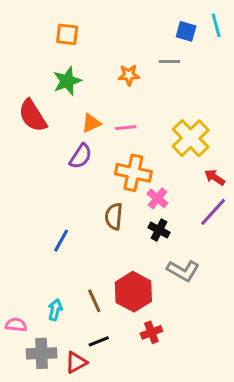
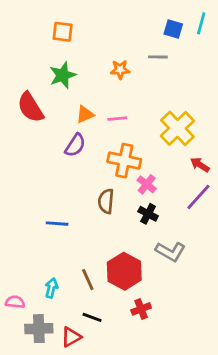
cyan line: (216, 25) -> (201, 23), turned 30
blue line: (61, 241) -> (57, 224), turned 65
black line: (99, 341) -> (92, 317), turned 42

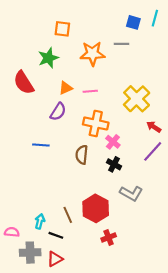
orange square: (63, 32) -> (62, 29), moved
orange star: (120, 70) -> (92, 54), size x1.6
blue line: (57, 224) -> (41, 145), moved
black line: (92, 317) -> (56, 235), moved

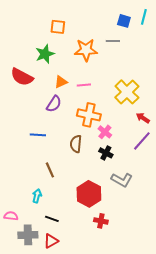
red semicircle: (24, 83) -> (22, 77), turned -30
brown line: (68, 215) -> (50, 170), moved
cyan arrow: (40, 221) -> (37, 196), moved
red cross: (109, 237) -> (101, 221), turned 32

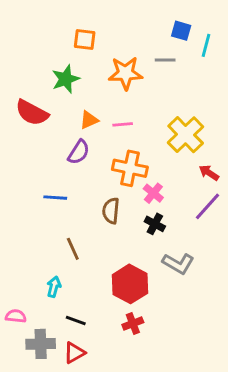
cyan line: (144, 17) -> (206, 45), moved
red cross: (101, 221) -> (133, 323), moved, turned -32

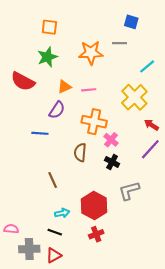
orange square: (85, 40) -> (49, 27), moved
cyan line: (206, 45) -> (147, 66), moved, turned 35
blue line: (55, 198) -> (40, 133), moved
gray L-shape: (178, 263) -> (129, 191), turned 135
cyan arrow: (54, 287) -> (62, 213), moved, turned 64

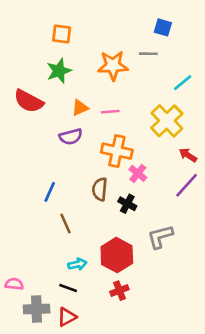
purple semicircle: (57, 110) -> (71, 137), turned 42
blue line: (40, 133) -> (50, 192), moved, turned -70
black cross: (112, 162) -> (127, 204), moved

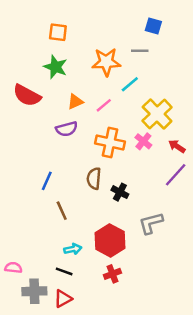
green star: (59, 71) -> (55, 67), turned -30
cyan line: (183, 83) -> (130, 84), moved
pink line: (110, 112) -> (104, 105), turned -35
pink cross: (138, 173) -> (143, 141), moved

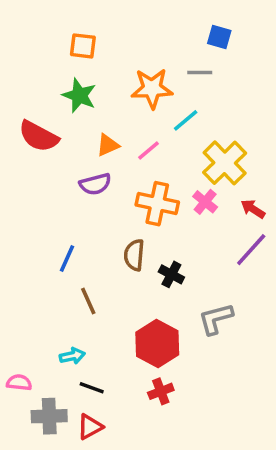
cyan arrow: (73, 249) -> (72, 356), moved

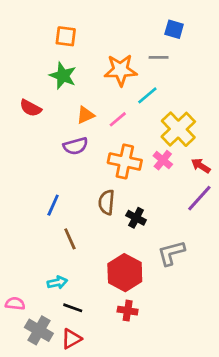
red semicircle: (39, 136) -> (31, 108), size x0.7
red cross: (161, 391) -> (128, 311), turned 30
gray cross: (49, 416) -> (39, 330), turned 32

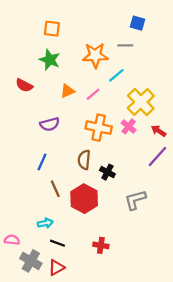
purple semicircle: (76, 146) -> (50, 124), moved
red hexagon: (125, 273) -> (84, 199), moved

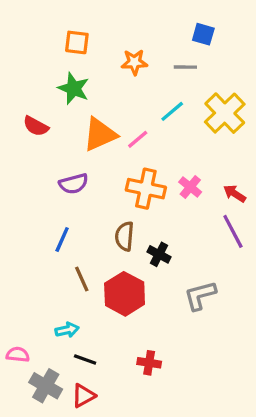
orange star: (95, 55) -> (134, 62), moved, size x0.7
orange triangle: (67, 91) -> (100, 134), size x1.6
yellow cross: (141, 102) -> (225, 113), moved
purple line: (157, 156) -> (233, 231), turned -70

